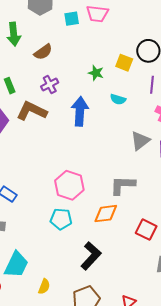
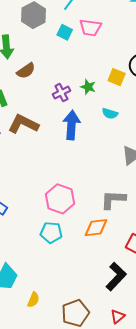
cyan square: (72, 19) -> (65, 32), turned 35
brown semicircle: (43, 52) -> (26, 71), moved
purple cross: (50, 85) -> (61, 93), moved
black L-shape: (91, 256) -> (116, 276), moved

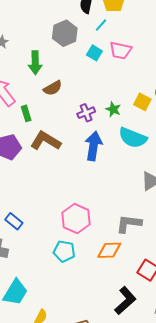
cyan semicircle: (110, 114) -> (133, 138), size x1.8

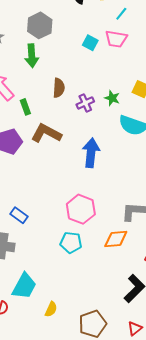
cyan line: (101, 25) -> (121, 14), moved
gray hexagon: (65, 33) -> (40, 25), moved
brown semicircle: (53, 88) -> (59, 88), moved, turned -54
blue arrow: (93, 146) -> (91, 153), moved

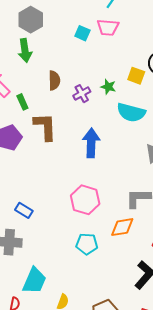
brown L-shape: (46, 133) -> (45, 127), turned 64
cyan pentagon: (71, 243) -> (87, 244), moved

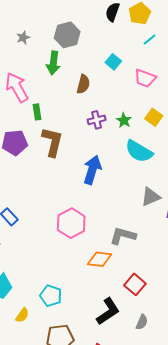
pink trapezoid: (108, 27) -> (145, 78), moved
brown semicircle: (54, 80) -> (83, 84), moved
cyan pentagon: (87, 244) -> (51, 296), moved

